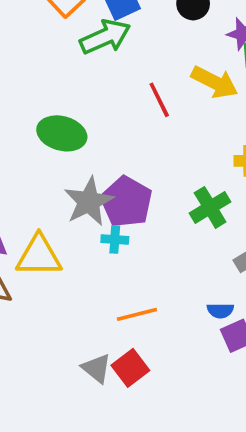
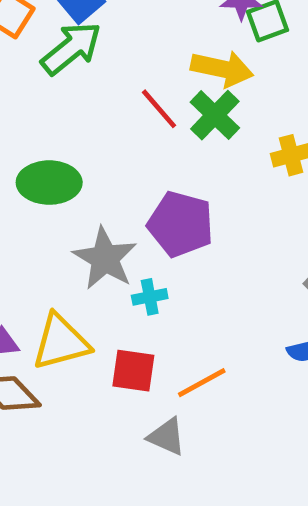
purple pentagon: (126, 202) -> (181, 224), moved
green cross: (210, 207) -> (215, 115), moved
gray triangle: (97, 368) -> (167, 437), moved
red square: (130, 368) -> (133, 371), moved, turned -30

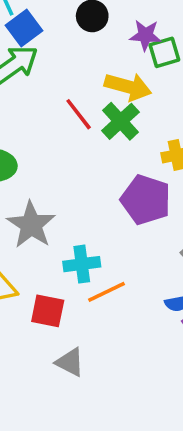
purple pentagon: (181, 224) -> (146, 200), moved
cyan cross: (150, 297) -> (82, 264), moved, size x1.4
orange line: (202, 383) -> (107, 292), moved

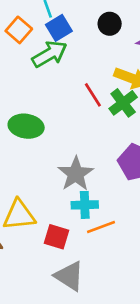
gray star: (31, 225) -> (76, 174), moved
gray triangle: (70, 362) -> (69, 276), size x1.4

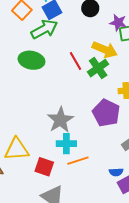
green ellipse: (26, 126) -> (31, 60), moved

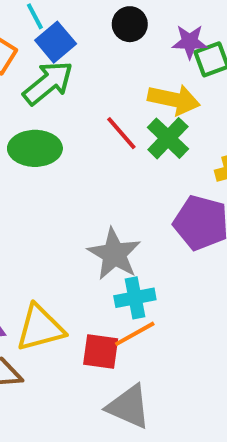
orange line: (78, 161) -> (135, 334), moved

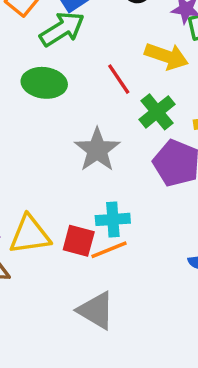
green cross: (168, 138) -> (157, 112), moved
gray star: (114, 254) -> (97, 150), moved
red square: (101, 352) -> (79, 241), moved

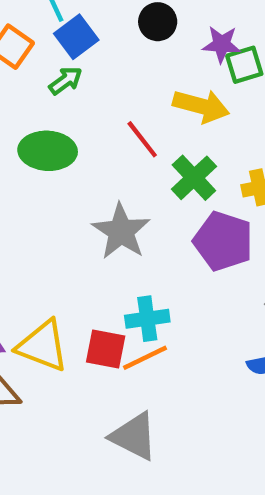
green arrow: (62, 29) -> (66, 81), size x0.6
yellow triangle: (30, 235) -> (43, 346), turned 33

